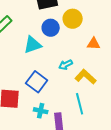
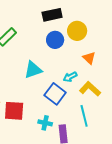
orange triangle: (94, 44) -> (89, 58), moved, turned 40
cyan triangle: (33, 45) -> (33, 70), moved
blue square: (37, 82) -> (55, 94), moved

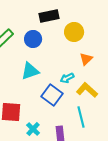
blue circle: (55, 40) -> (33, 39), moved
orange triangle: (89, 58) -> (86, 59), turned 32
cyan cross: (45, 123) -> (33, 129), moved, turned 32

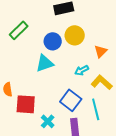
yellow circle: (74, 32) -> (75, 35), moved
blue circle: (33, 39) -> (53, 41), moved
blue square: (52, 95) -> (71, 100), moved

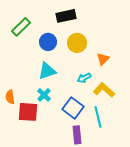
green rectangle: (19, 30) -> (21, 27), moved
blue circle: (53, 41) -> (48, 42), moved
cyan cross: (48, 121) -> (44, 95), moved

